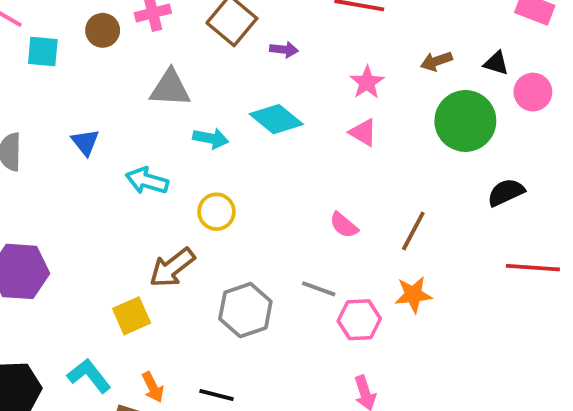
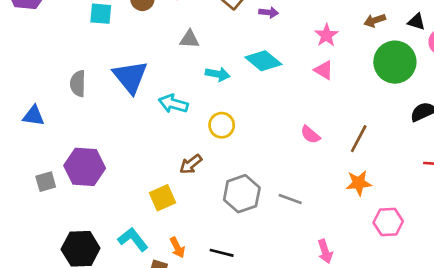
gray triangle: (170, 88) -> (189, 39), size x0.7
blue triangle: (85, 142) -> (130, 77), size x1.8
brown arrow: (172, 268) -> (191, 164), size x0.7
gray line: (319, 289) -> (290, 199), moved
pink hexagon: (359, 320) -> (388, 222), moved

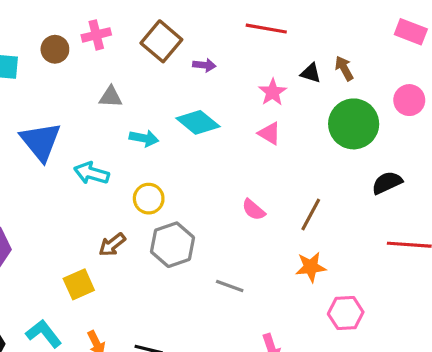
brown arrow: (375, 20) -> (344, 68), moved, turned 80
black triangle: (416, 22) -> (311, 73), moved
gray hexagon: (242, 194) -> (173, 245), moved

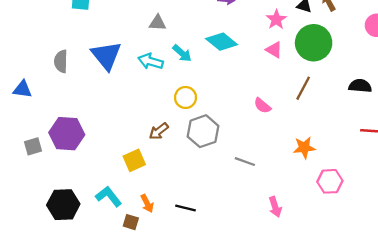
green circle: (354, 124) -> (314, 43), moved
cyan arrow: (144, 138) -> (182, 53), turned 30
cyan arrow: (91, 173) -> (151, 61), moved
black semicircle: (387, 183) -> (360, 86), turned 30
brown line: (311, 214) -> (303, 88), moved

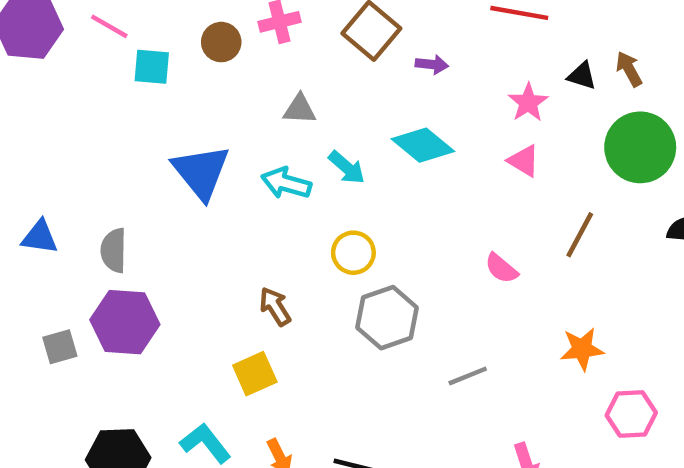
green circle: (314, 43) -> (640, 147), moved
gray semicircle: (61, 61) -> (114, 250), moved
brown arrow: (159, 131) -> (275, 306), moved, turned 96
gray line: (245, 162) -> (468, 376), turned -42

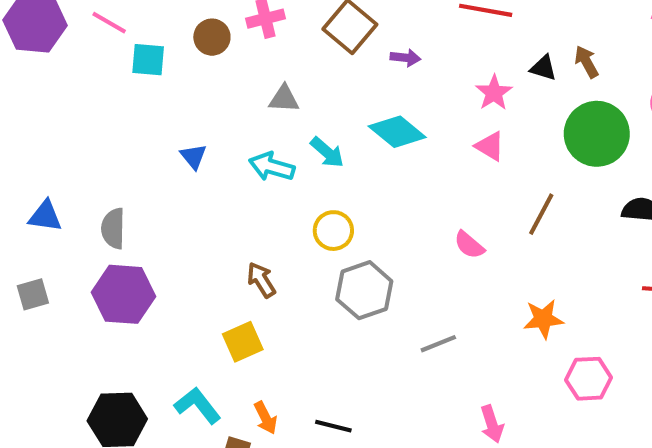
blue triangle: (201, 172) -> (193, 156), size x0.5
gray square: (60, 347) -> (33, 294), moved

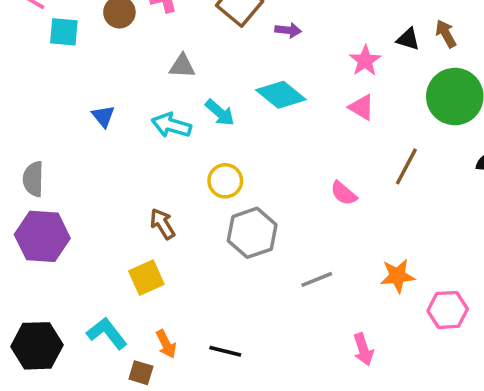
orange star: (543, 319) -> (397, 276), moved

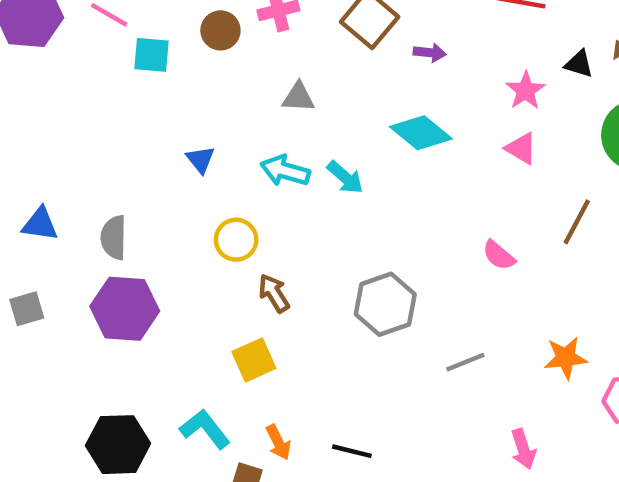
cyan arrow: (220, 113) -> (345, 177), moved
yellow circle: (225, 181) -> (236, 240), moved

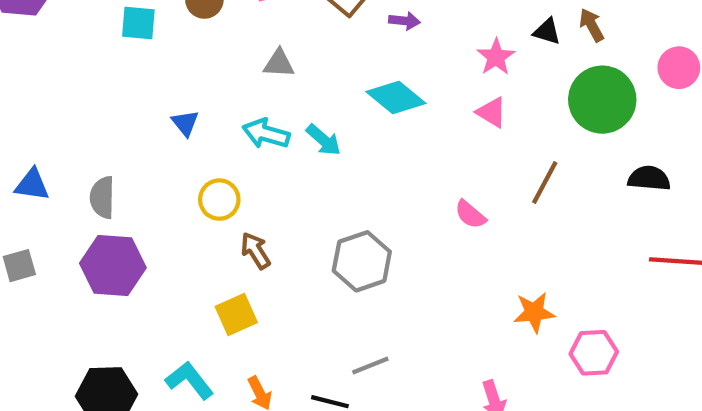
gray line: (465, 362) -> (370, 366), moved

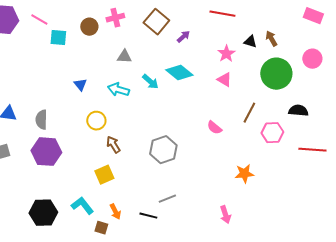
purple arrow: (404, 21) -> (183, 37), turned -48
cyan arrow: (324, 140) -> (150, 82), moved
pink hexagon: (594, 353) -> (272, 133), moved

